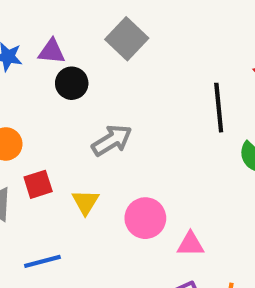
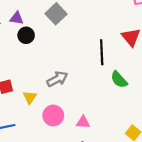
gray arrow: (112, 140) -> (57, 79), moved
pink circle: (145, 218) -> (53, 115), moved

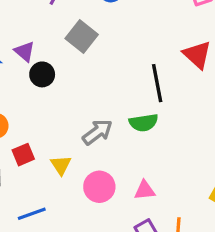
purple triangle: (17, 18) -> (25, 51), turned 40
green semicircle: (119, 80) -> (144, 123), moved, turned -48

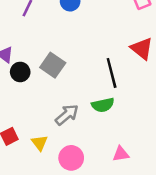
gray square: (82, 36) -> (53, 65), moved
pink triangle: (145, 190) -> (121, 154), moved

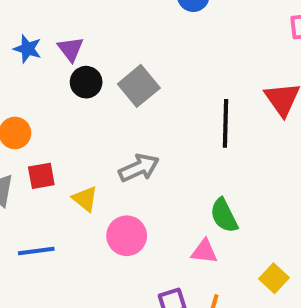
green semicircle: (103, 105) -> (224, 215), moved, turned 60
yellow triangle: (40, 143) -> (85, 199), turned -30

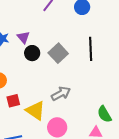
black line: (225, 123) -> (91, 49), moved
yellow triangle: (85, 199) -> (35, 111), size x1.5

